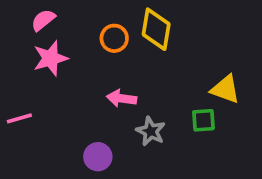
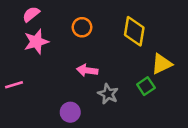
yellow diamond: (156, 29) -> (134, 31), moved
yellow triangle: (225, 89) -> (162, 64), turned -45
green square: (203, 120) -> (146, 86), turned -30

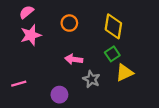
yellow triangle: (162, 64) -> (124, 73), moved
pink line: (14, 85) -> (19, 84), moved
green square: (146, 86) -> (112, 54), moved

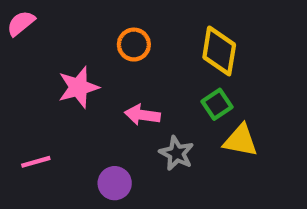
pink semicircle: (26, 12) -> (21, 23), moved
pink star: (31, 35) -> (78, 87), moved
yellow triangle: (124, 73) -> (240, 140), turned 36

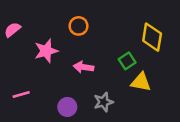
pink semicircle: (21, 23) -> (12, 30), moved
yellow diamond: (219, 51) -> (152, 37), moved
gray star: (177, 153) -> (103, 102), moved, turned 30

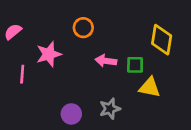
green square: (127, 61) -> (135, 65), turned 35
pink arrow: (84, 67) -> (106, 61), moved
pink line: (21, 95) -> (22, 74), moved, turned -70

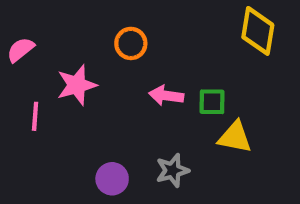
yellow diamond: (162, 40) -> (258, 31), moved

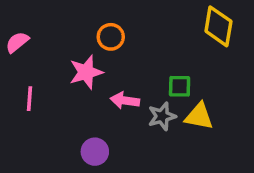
pink star: (77, 85) -> (86, 72), moved
pink arrow: (166, 96) -> (125, 100), moved
gray star: (172, 170) -> (162, 116), moved

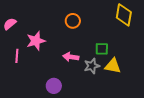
orange circle: (111, 37) -> (73, 21), moved
pink star: (86, 72) -> (36, 41), moved

